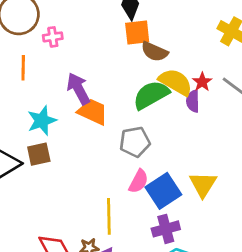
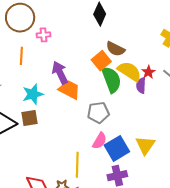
orange square: (137, 33) -> (101, 61), moved, turned -36
green semicircle: (151, 95) -> (112, 80), turned 96

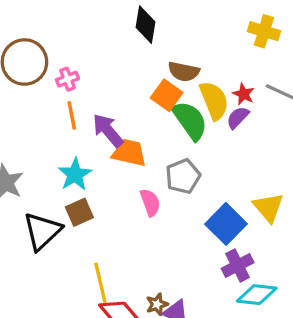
orange line: (21, 56) -> (72, 115), moved
yellow semicircle: (129, 71) -> (214, 100), turned 50
purple semicircle: (141, 85) -> (238, 118), turned 56
pink semicircle: (100, 141) -> (150, 202), moved, turned -36
yellow line: (77, 165) -> (100, 283), moved

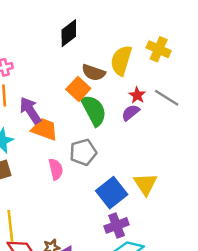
black diamond: (145, 25) -> (69, 33), turned 36
yellow semicircle: (214, 100) -> (121, 60), moved, turned -148

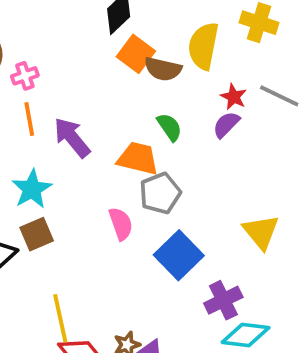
orange square: (78, 89) -> (136, 54), moved
green semicircle: (94, 110) -> (170, 127), size x0.6
orange trapezoid: (44, 129) -> (138, 158), moved
blue square: (112, 193) -> (179, 255), moved

